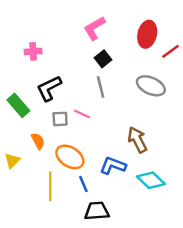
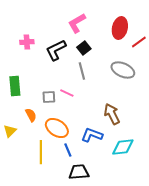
black L-shape: (49, 88) -> (56, 50), moved
green rectangle: (18, 105) -> (15, 86), turned 36
cyan diamond: (151, 180) -> (123, 147), turned -50

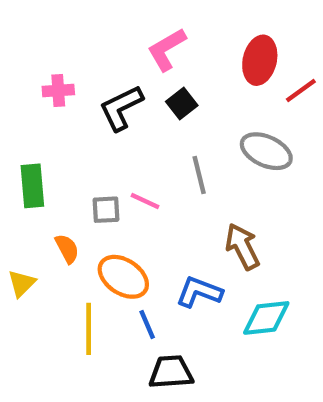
gray line: (82, 71) -> (199, 175), moved

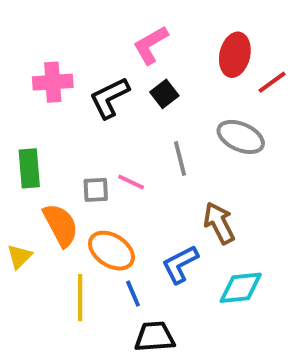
pink cross: (58, 91) -> (53, 82), size x1.4
orange semicircle: (67, 249) -> (61, 225), size x1.6
blue L-shape: (199, 292) -> (180, 264), turned -48

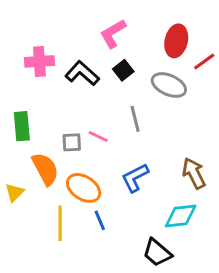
black L-shape: (110, 98) -> (82, 73), turned 68
gray ellipse: (241, 137) -> (169, 85), moved
brown arrow: (219, 223) -> (194, 173), moved
blue L-shape: (180, 264) -> (135, 178), moved
black trapezoid: (155, 337) -> (157, 253), moved, turned -136

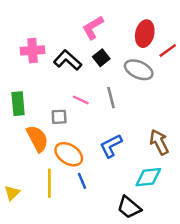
pink line: (98, 136) -> (81, 100), moved
yellow triangle: (14, 192) -> (12, 193), moved

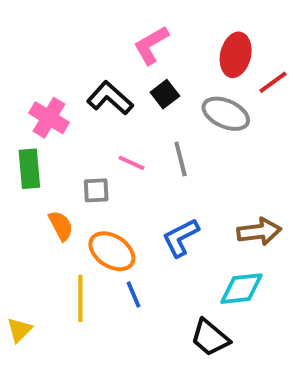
pink cross: (33, 50) -> (49, 118), moved, turned 35
orange semicircle: (37, 139) -> (61, 226), size x0.7
brown arrow: (159, 142) -> (259, 232), turned 110
yellow triangle: (12, 193) -> (20, 330), moved

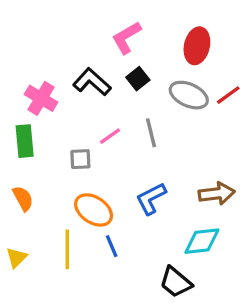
red line: (273, 82) -> (228, 95), moved
pink line: (132, 163) -> (110, 136), turned -60
orange semicircle: (61, 226) -> (23, 198), moved
yellow triangle: (20, 330) -> (16, 258), moved

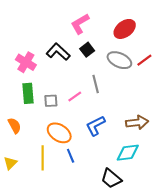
red ellipse: (197, 46) -> (125, 29), turned 40
pink line: (110, 136) -> (75, 96), moved
green rectangle: (25, 141) -> (28, 93), moved

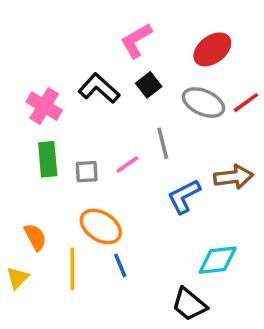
brown arrow: (137, 122) -> (234, 177), moved
orange semicircle: (15, 126) -> (35, 237), moved
blue L-shape: (96, 126) -> (184, 196), moved

